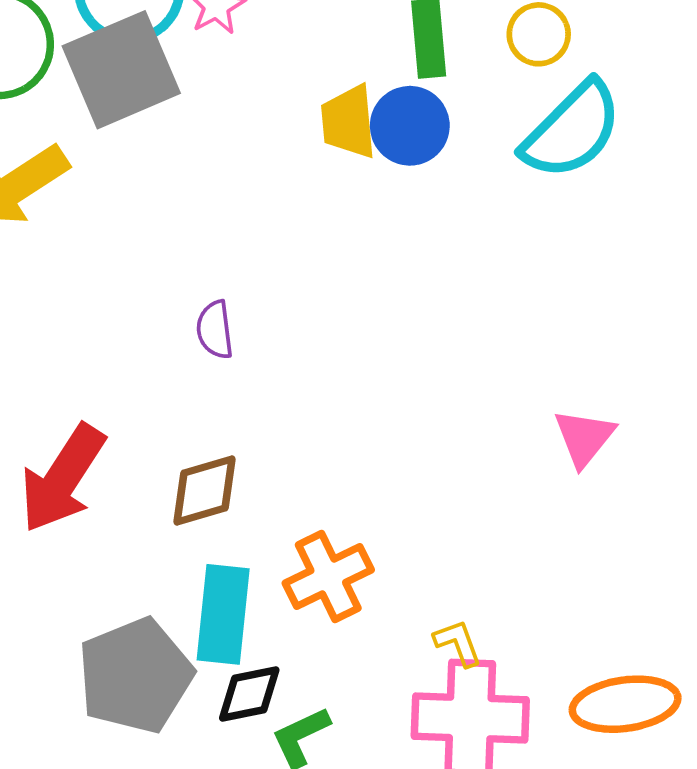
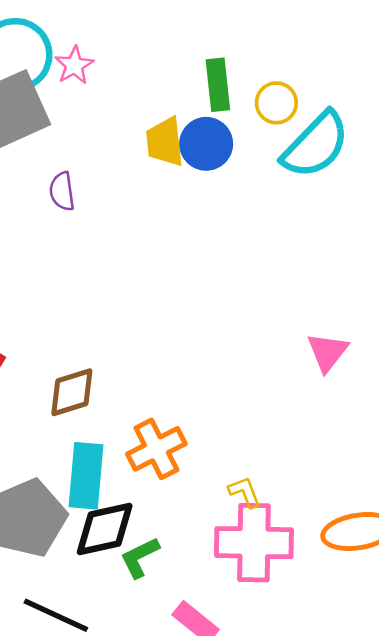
yellow circle: (539, 34) -> (276, 103), moved
purple semicircle: (215, 330) -> (62, 191), moved
black diamond: (249, 694) -> (105, 529), size x1.4

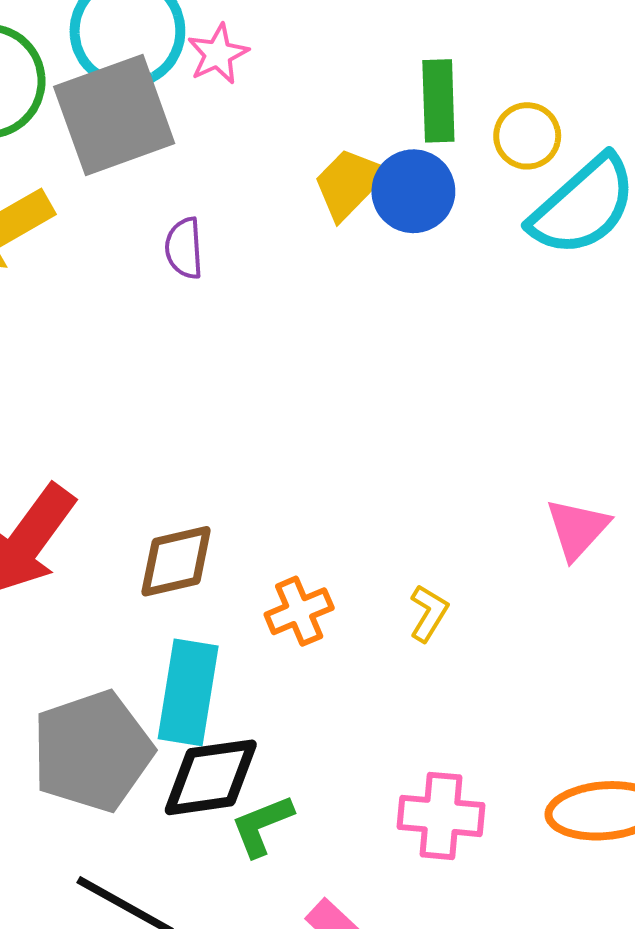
yellow trapezoid: (165, 142) -> (349, 183), turned 46
orange cross: (156, 449) -> (299, 611), moved, size x0.7
yellow L-shape: (245, 492) -> (429, 613), moved, turned 48
pink cross: (254, 543) -> (441, 816), size x0.7

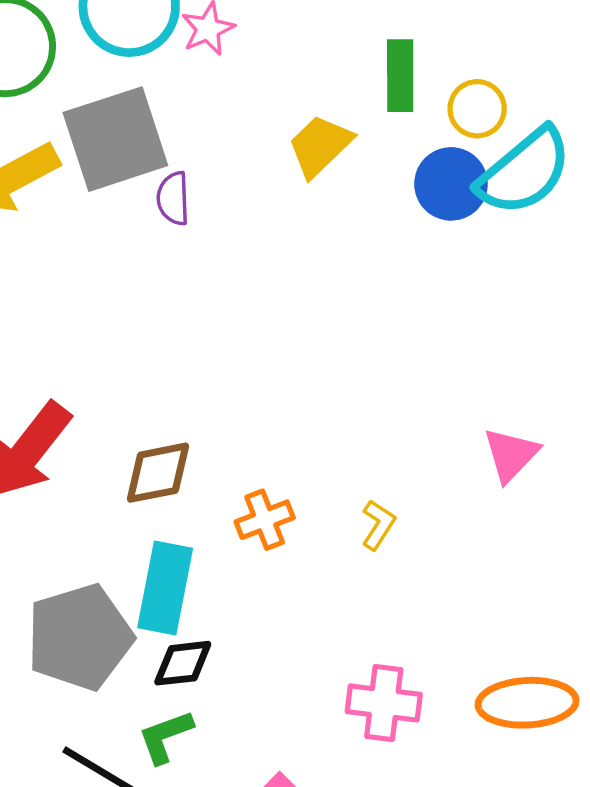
gray square: (114, 115) -> (115, 139), moved
blue circle: (413, 191) -> (451, 184), moved
black diamond: (211, 777) -> (183, 663), size x0.7
green L-shape: (262, 826) -> (165, 737), moved

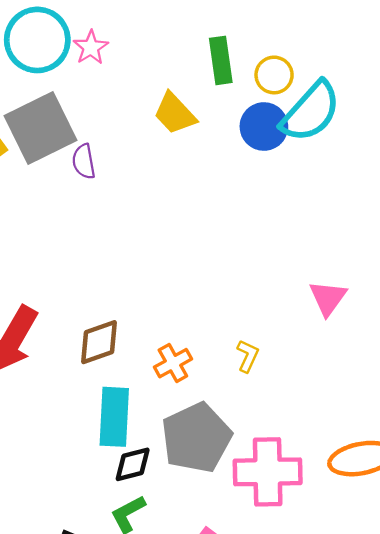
yellow trapezoid: (320, 146) -> (175, 114), turned -81
gray pentagon: (80, 637) -> (196, 438), moved
pink cross: (384, 703) -> (268, 472), size x1.4

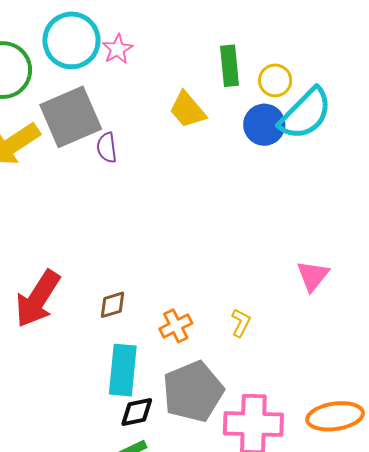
brown diamond: (99, 342) -> (113, 305), size x0.7

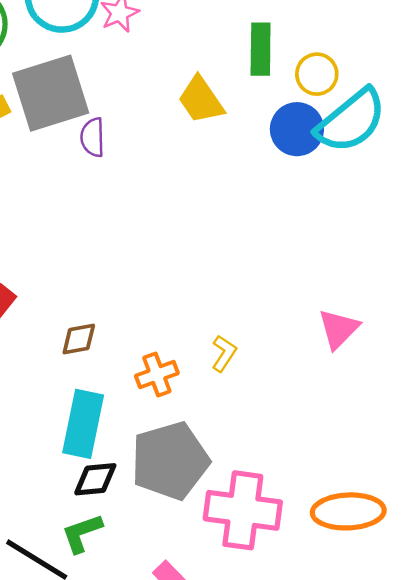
yellow L-shape: (241, 323) -> (224, 353), moved

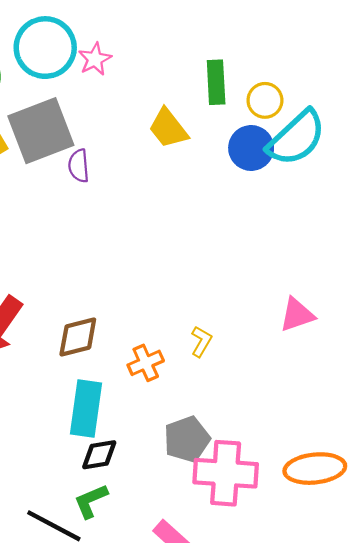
pink triangle: (339, 329) -> (297, 315), turned 30
brown diamond: (79, 339) -> (78, 337), size x1.4
gray pentagon: (170, 461) -> (187, 439), moved, size x0.7

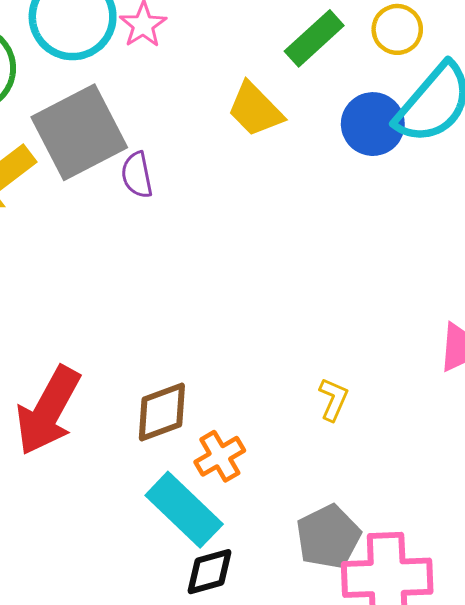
green rectangle: (216, 82) -> (314, 38), turned 57
yellow circle: (265, 100) -> (397, 29), moved
orange cross: (146, 363) -> (220, 456), moved
cyan rectangle: (86, 409) -> (184, 510), turned -48

